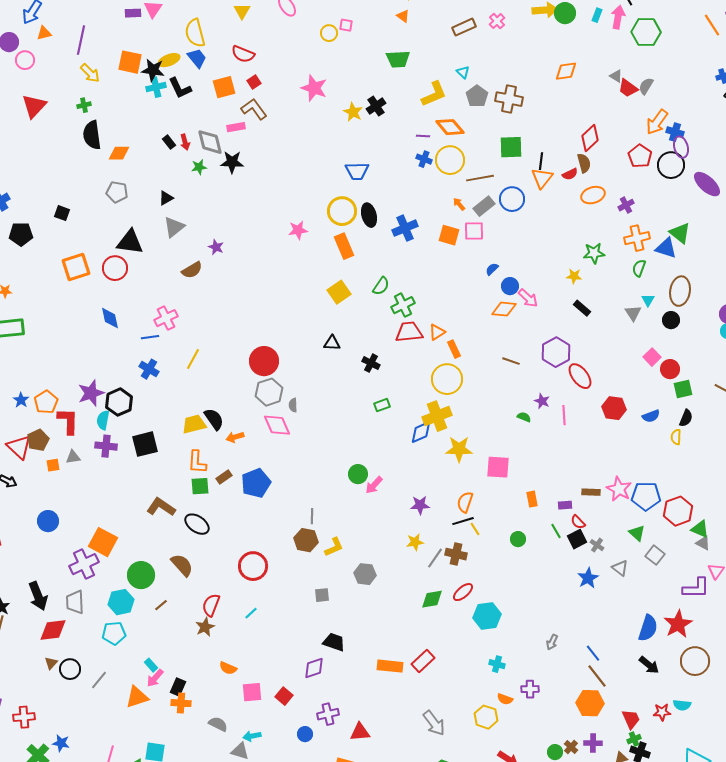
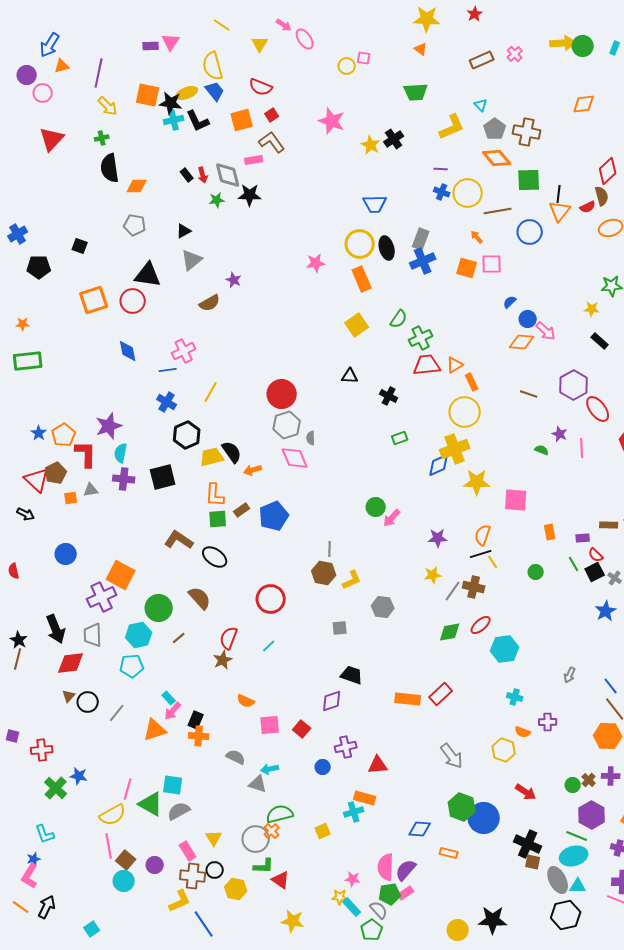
orange diamond: (450, 127) -> (497, 158), moved
gray rectangle: (484, 206) -> (421, 239), moved, turned -30
black hexagon: (119, 402) -> (187, 435), moved

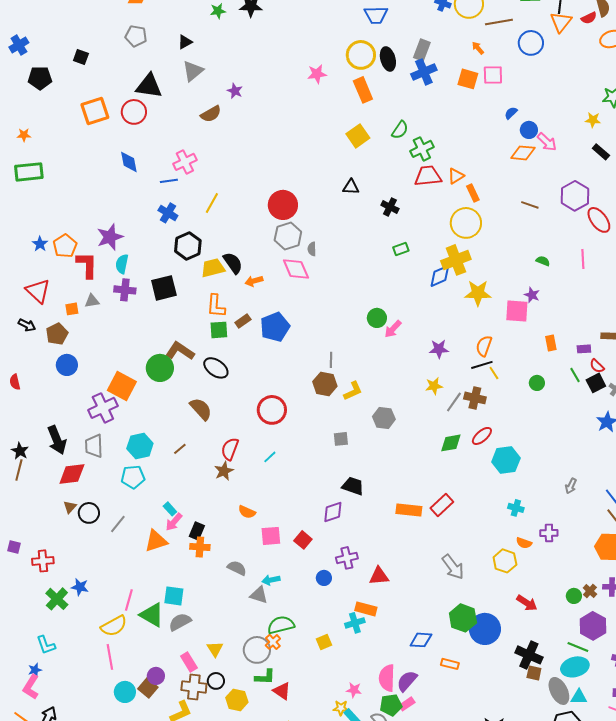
purple star: (560, 434) -> (532, 295), moved
brown pentagon: (56, 473) -> (57, 334), moved
green circle: (159, 608) -> (160, 368), moved
brown square: (126, 860) -> (148, 688), moved

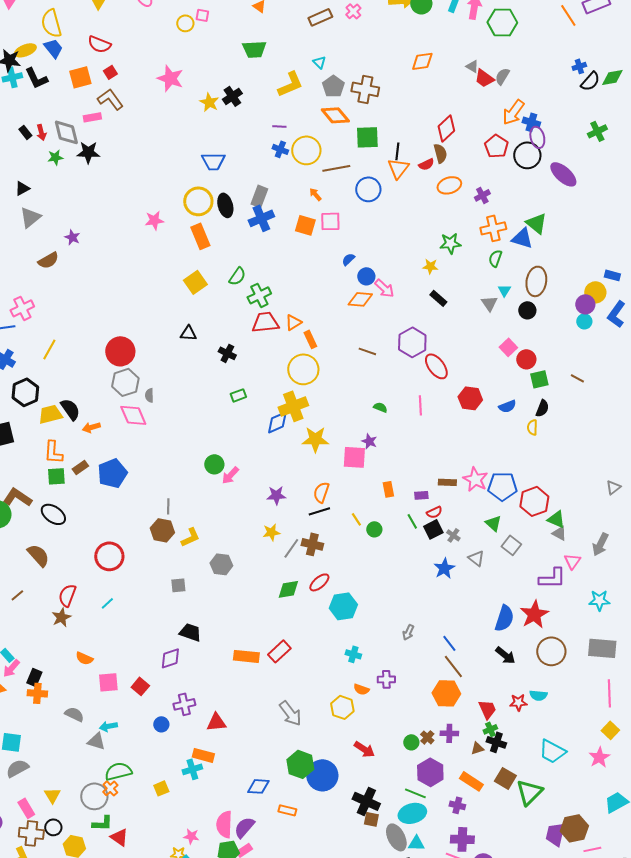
red semicircle: (597, 366) -> (434, 512), turned -70
yellow line: (494, 373) -> (356, 519), moved

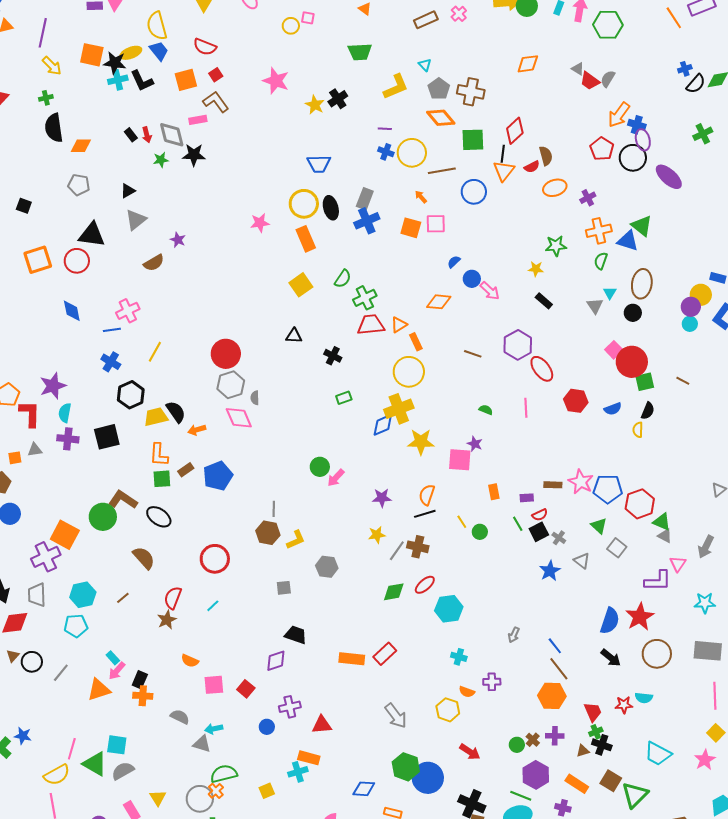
red diamond: (446, 128) -> (515, 131), moved
orange diamond: (360, 299) -> (439, 302), moved
red circle: (526, 359) -> (632, 362), size x1.6

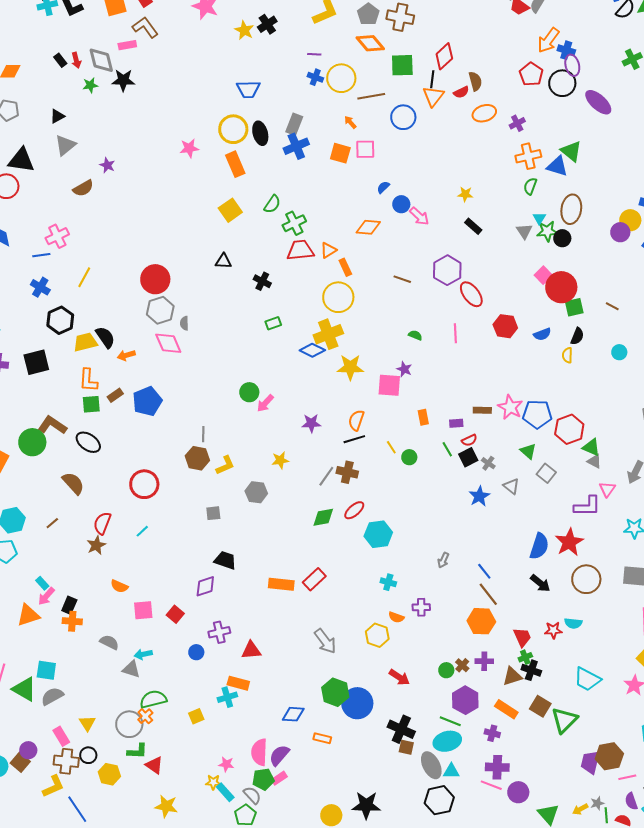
green star: (556, 246) -> (547, 231), moved
cyan circle: (690, 324) -> (619, 352), moved
blue diamond: (383, 425) -> (312, 350), turned 50
yellow star: (377, 535) -> (280, 460), moved
brown triangle: (583, 751) -> (512, 676), size x1.5

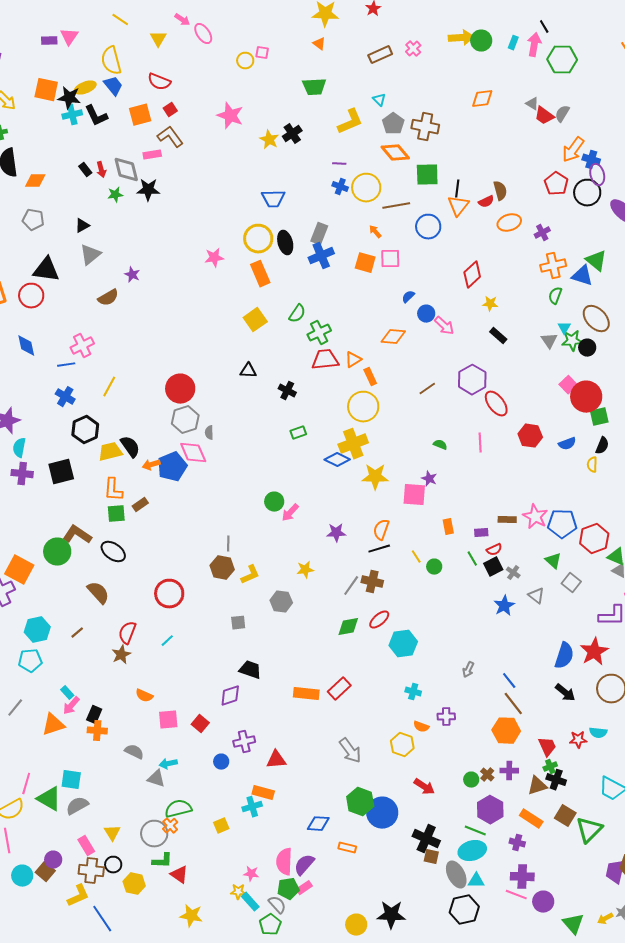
red diamond: (444, 56) -> (472, 275), moved
brown ellipse: (571, 209) -> (596, 319), turned -52
brown line: (402, 279) -> (427, 389), turned -54
blue pentagon: (147, 401) -> (172, 467), moved

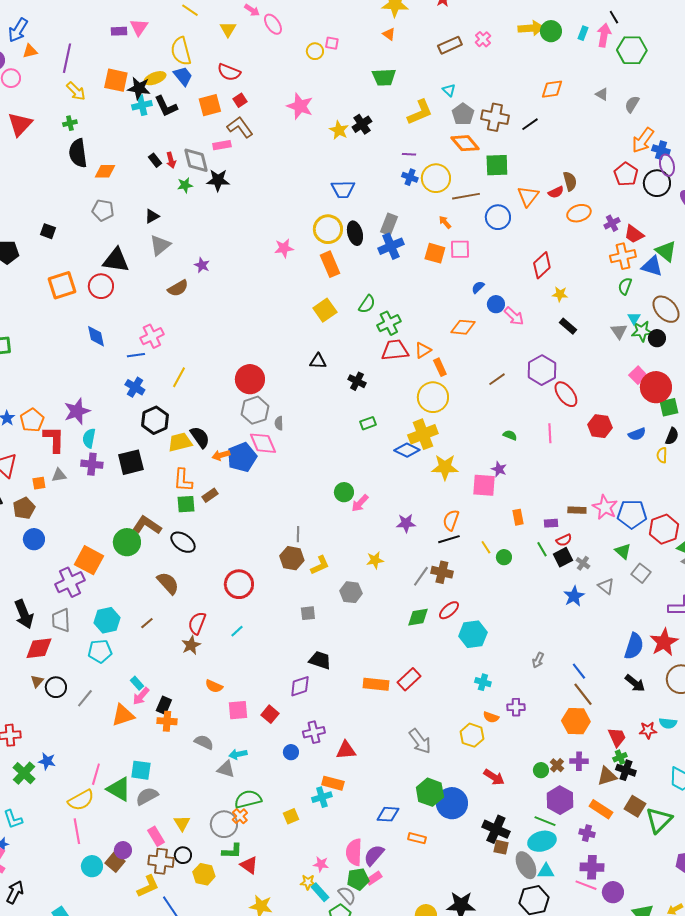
red trapezoid: (544, 116) -> (634, 234), moved
black line: (457, 189) -> (530, 124), moved, turned 48

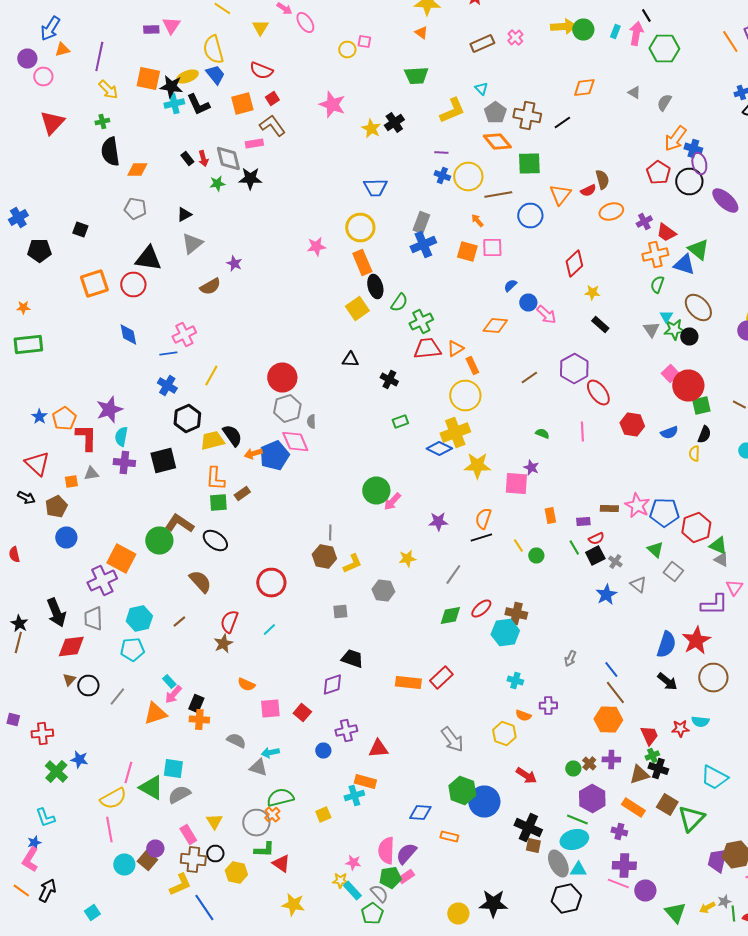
black ellipse: (355, 233) -> (375, 286), moved
green circle: (344, 492) -> (376, 490), size x1.4
brown cross: (442, 572) -> (516, 614), moved

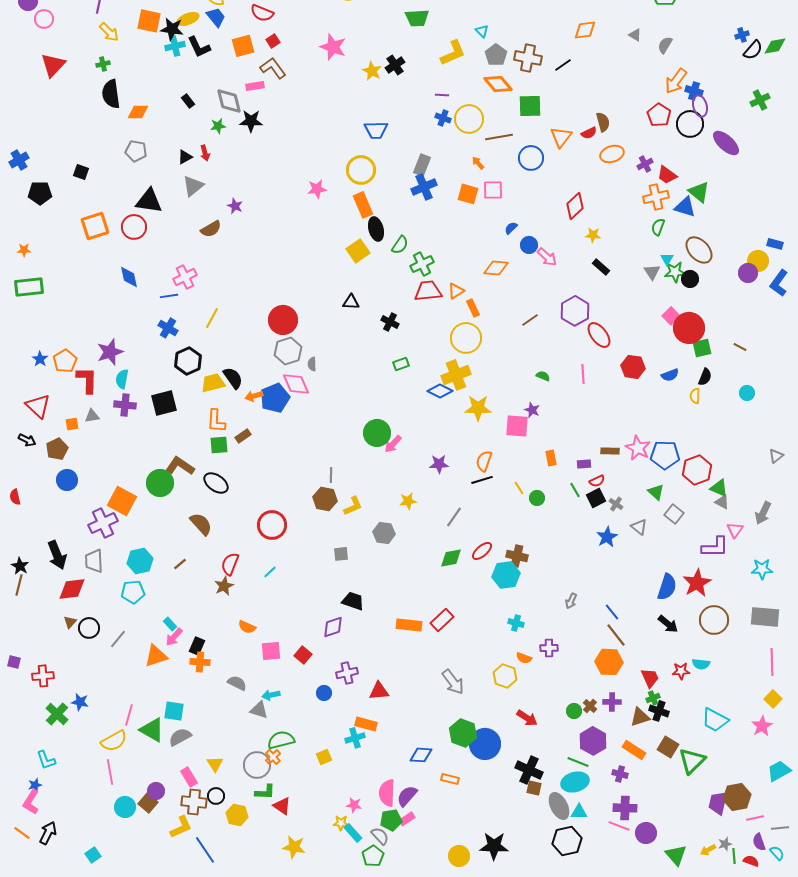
red arrow: (203, 158) -> (205, 153), moved

